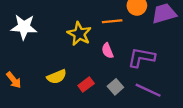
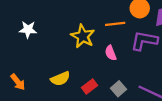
white star: (24, 27) -> (28, 29), size x0.7
purple L-shape: (141, 57) -> (144, 41), moved

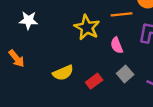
orange arrow: (18, 82) -> (16, 58), moved
gray square: (118, 89) -> (125, 74), moved

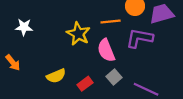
pink semicircle: (117, 45) -> (106, 50), size x1.5

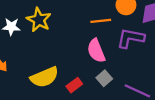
yellow star: (78, 34) -> (39, 20), moved
yellow semicircle: (56, 76) -> (45, 77), size x1.4

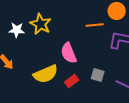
pink semicircle: (96, 51) -> (69, 53), moved
gray square: (104, 78) -> (98, 75), turned -32

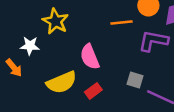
white star: (17, 30) -> (30, 46), moved
gray square: (98, 75) -> (135, 80), moved

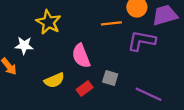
gray square: (135, 80) -> (110, 78), moved
yellow semicircle: (62, 82) -> (54, 80), size x0.7

